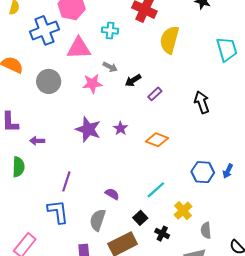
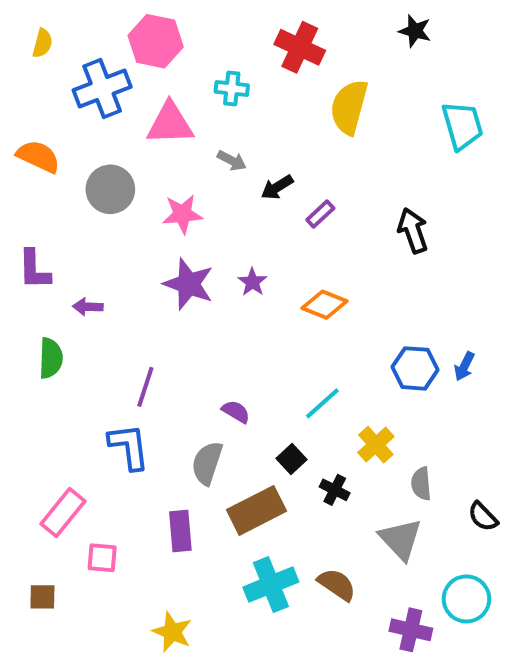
pink star: (92, 84) -> (182, 214), moved

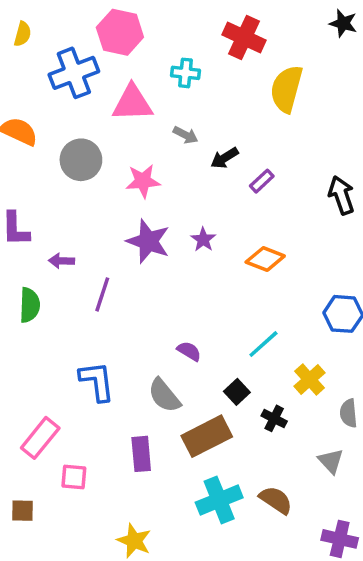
purple line: (145, 387) -> (102, 294), moved
gray semicircle: (207, 463) -> (164, 395), turned -57
gray triangle: (401, 539) -> (331, 461), size x0.7

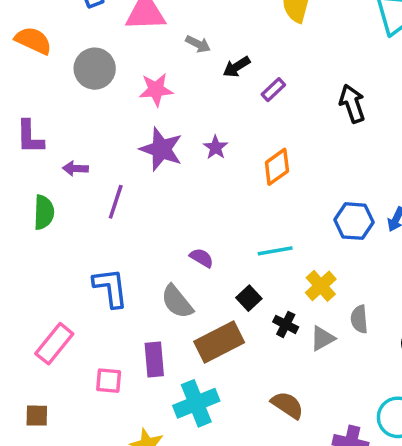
orange diamond: (265, 259) -> (277, 167), turned -57
cyan line: (263, 344) -> (275, 251), turned 32
gray triangle: (331, 461) -> (322, 338), moved, turned 44
pink square: (74, 477) -> (109, 381), moved
cyan cross: (219, 500) -> (196, 403), moved

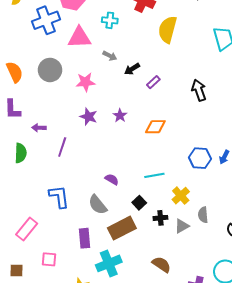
orange semicircle: (33, 41) -> (15, 72), moved, turned 40
purple star: (161, 149) -> (89, 117), size x0.7
orange diamond: (277, 167) -> (155, 127), turned 35
black cross: (286, 324) -> (160, 218), turned -32
pink square: (109, 381) -> (49, 259), moved

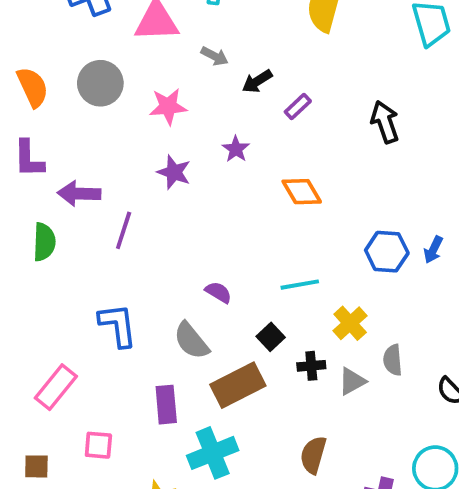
purple star: (120, 116) -> (236, 149), moved
orange diamond: (155, 127) -> (302, 192), turned 60
purple arrow: (39, 128) -> (79, 194), size x1.5
brown semicircle: (161, 264) -> (313, 455), turned -108

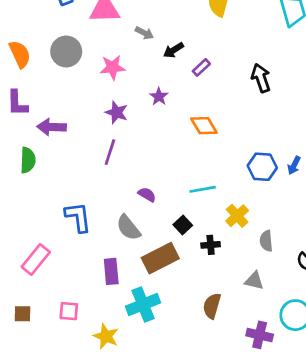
purple line: (124, 230) -> (110, 152), moved
gray triangle: (352, 381) -> (254, 281), moved, turned 42
pink square: (98, 445) -> (69, 311), moved

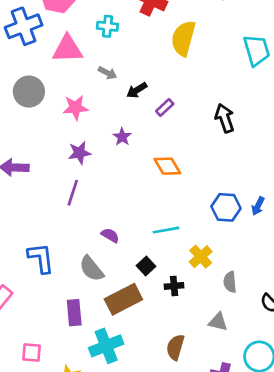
purple star: (117, 112) -> (80, 153), turned -30

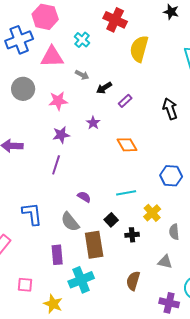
cyan cross: (107, 26) -> (82, 40), turned 35
brown rectangle: (123, 299) -> (94, 245), turned -72

